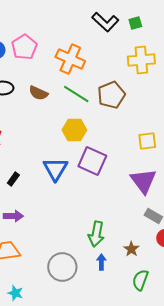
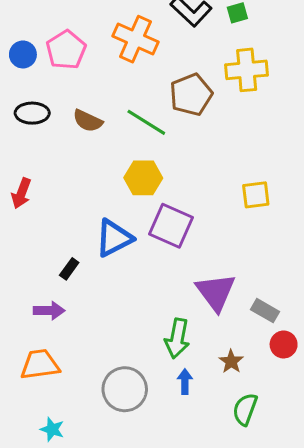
orange cross: (70, 59) -> (136, 39), moved
brown pentagon: (111, 95) -> (191, 95), moved
blue triangle: (55, 169) -> (114, 238), turned 32
black rectangle: (13, 179) -> (69, 269), moved
purple triangle: (143, 181) -> (216, 292), moved

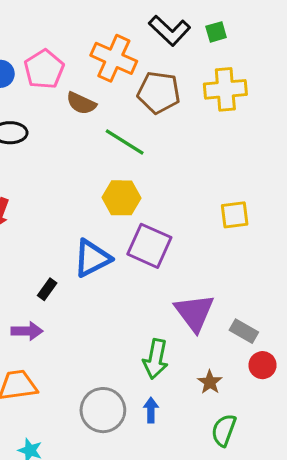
brown pentagon: (191, 95) -> (159, 92), moved, turned 30
brown semicircle: (88, 121) -> (81, 103), moved
blue arrow: (185, 382) -> (151, 410), moved

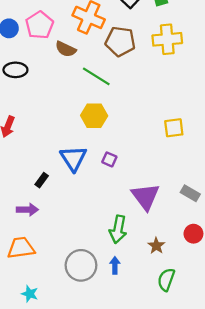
purple square: (149, 246) -> (109, 159), moved, size x0.5
blue triangle: (92, 258) -> (73, 158), turned -36
gray rectangle: (244, 331) -> (190, 193), moved

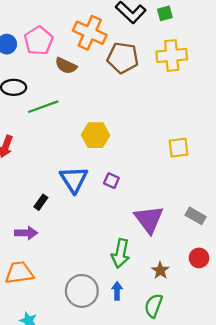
green line: (96, 76) -> (43, 107), moved, turned -52
green semicircle: (166, 280) -> (153, 306), moved

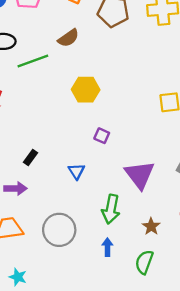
brown semicircle: (66, 66) -> (68, 38), moved, turned -60
blue triangle: (74, 179) -> (76, 171), moved, size x0.6
gray circle: (82, 291) -> (59, 230), moved

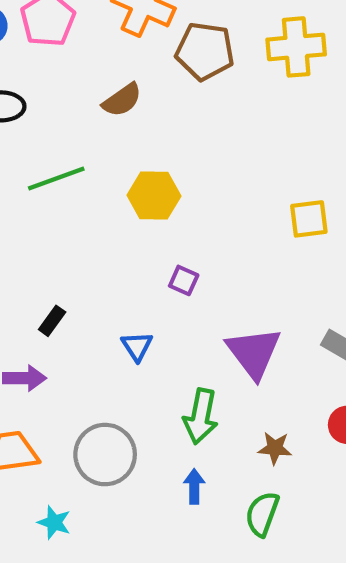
green line: (33, 61) -> (56, 179), moved
brown star: (151, 226) -> (275, 448), turned -30
cyan star: (18, 277) -> (54, 522), moved

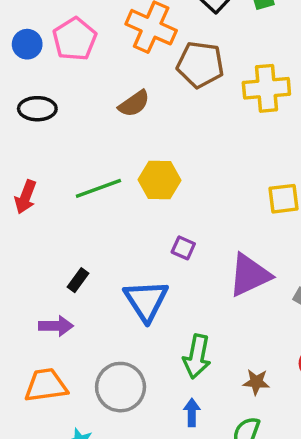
yellow cross: (296, 47) -> (266, 88), moved
green line: (56, 179) -> (98, 188), moved
blue triangle: (137, 346) -> (146, 300), size x1.8
purple triangle: (254, 353) -> (250, 275), moved, turned 42

